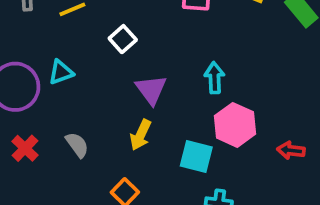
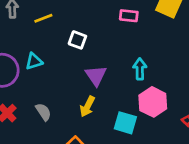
white square: (123, 39) -> (77, 40), turned -30

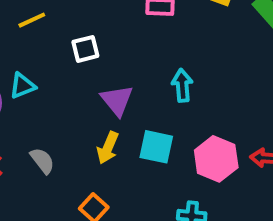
white square: (77, 40) -> (85, 49), turned -30
pink hexagon: (153, 102) -> (216, 159), moved
cyan square: (125, 123) -> (156, 147), moved

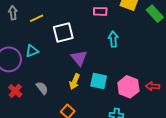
white square: (85, 49) -> (63, 32), size x1.5
cyan arrow: (182, 85) -> (113, 39), moved

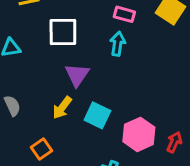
cyan arrow: (113, 39) -> (117, 44), moved
red arrow: (152, 86) -> (174, 142), turned 96

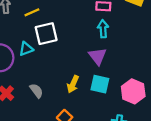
white square: (63, 32) -> (46, 34), moved
purple triangle: (77, 75) -> (98, 56), moved

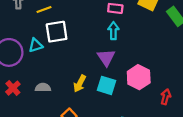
gray semicircle: (36, 91) -> (43, 88), turned -56
pink hexagon: (133, 91) -> (139, 77), moved

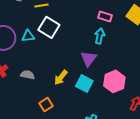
white square: (57, 32) -> (49, 27), turned 30

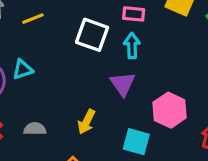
white square: (49, 27) -> (92, 35), moved
cyan square: (84, 84) -> (136, 142), moved

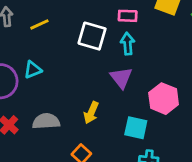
gray semicircle: (35, 129) -> (46, 121), size x1.4

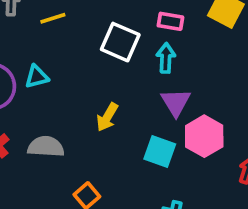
purple triangle: (121, 78) -> (176, 102), moved
yellow arrow: (91, 113) -> (107, 117), moved
cyan square: (136, 128) -> (160, 152), moved

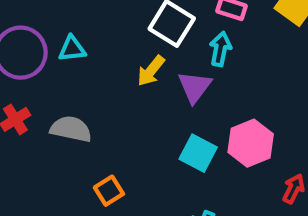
purple triangle: (176, 102) -> (195, 87), moved
yellow arrow: (107, 117) -> (151, 71), moved

